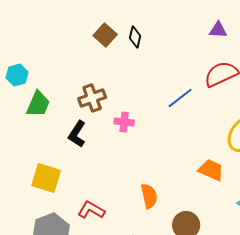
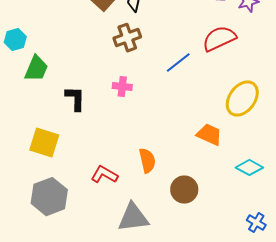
brown cross: (92, 98) -> (127, 38), moved
black L-shape: (77, 134) -> (75, 99), turned 148
red L-shape: (91, 210) -> (104, 175), moved

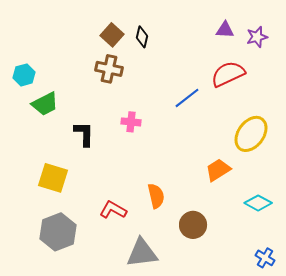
brown cross: (127, 38) -> (109, 69), moved, turned 32
green trapezoid: (36, 69) -> (45, 104), turned 40
orange trapezoid: (209, 135) -> (218, 170), turned -56

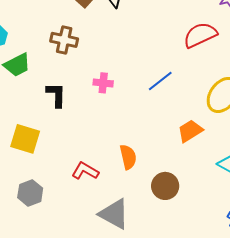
brown cross: (109, 69) -> (64, 40), moved
blue line: (187, 98) -> (160, 81), moved
gray hexagon: (58, 232) -> (30, 193), size x0.7
gray triangle: (142, 253) -> (114, 214), turned 36

